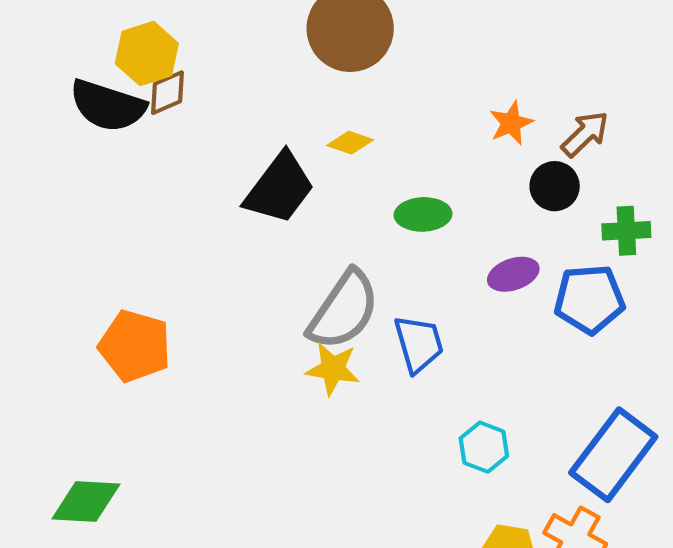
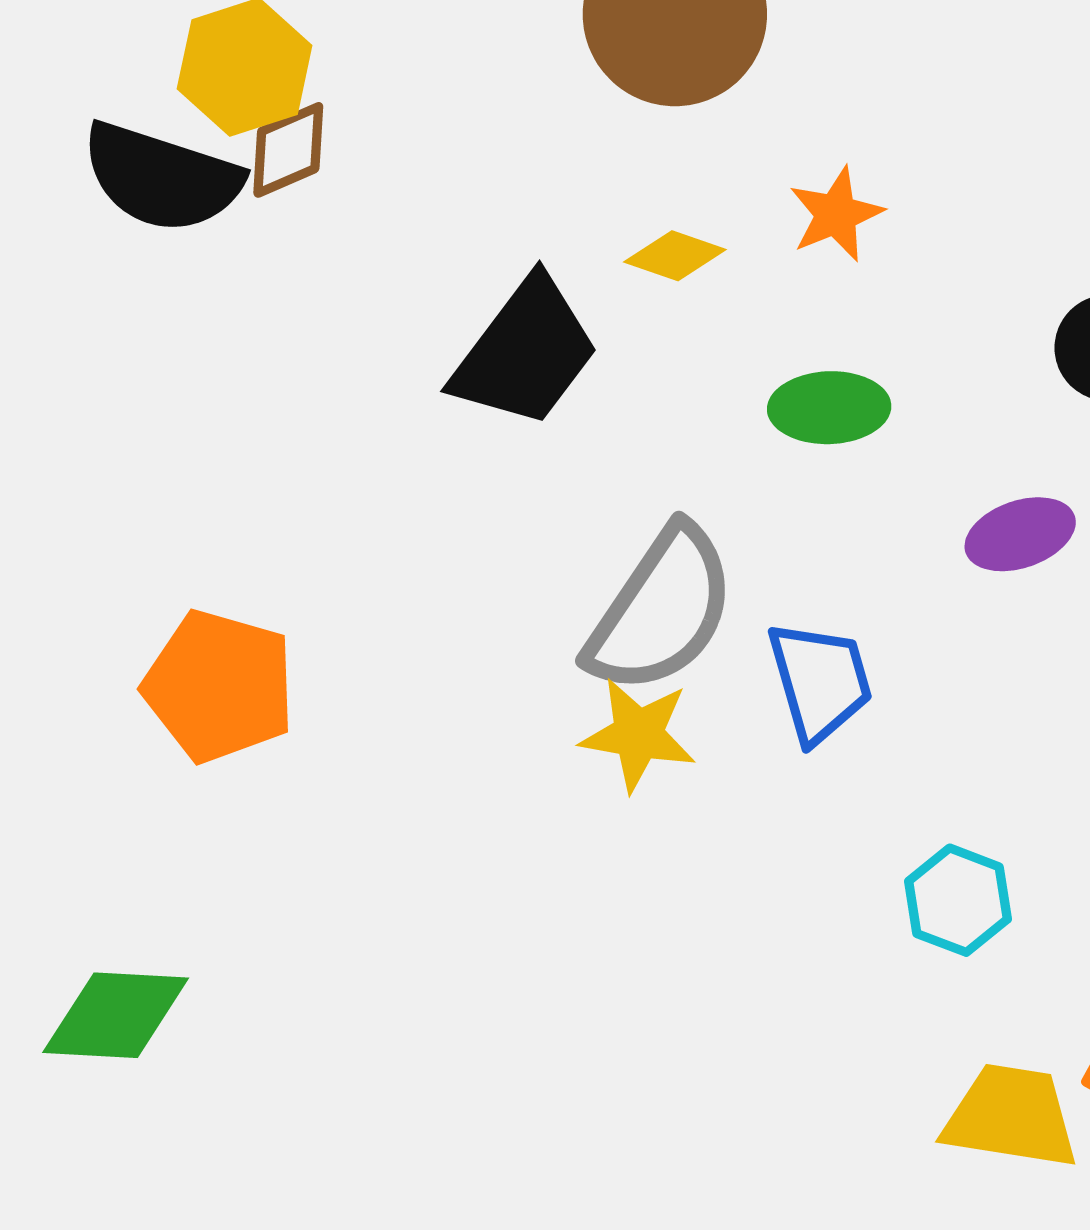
orange star: (511, 123) -> (836, 214), moved

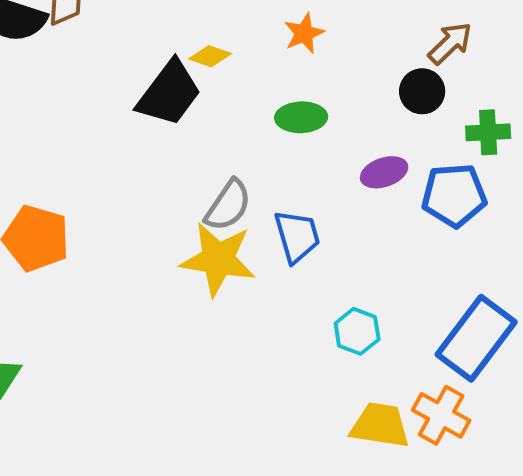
yellow diamond: (675, 256) -> (210, 56), moved
gray semicircle: (661, 610) -> (228, 205), size x0.7
yellow star: (638, 734) -> (218, 259), size x1.5

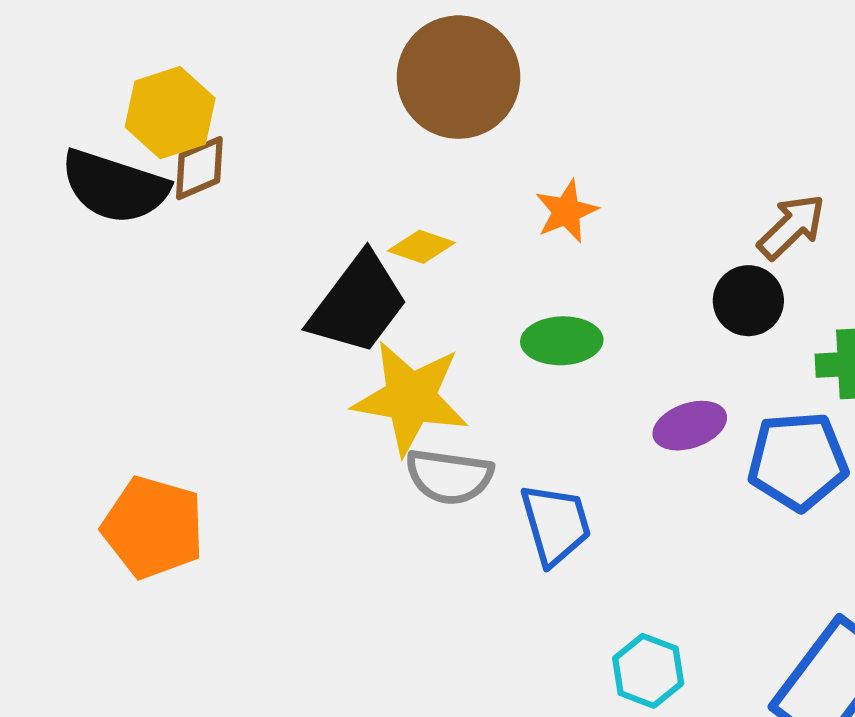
gray semicircle: (228, 205) -> (449, 477), turned 64
yellow star: (218, 259) -> (411, 398), moved

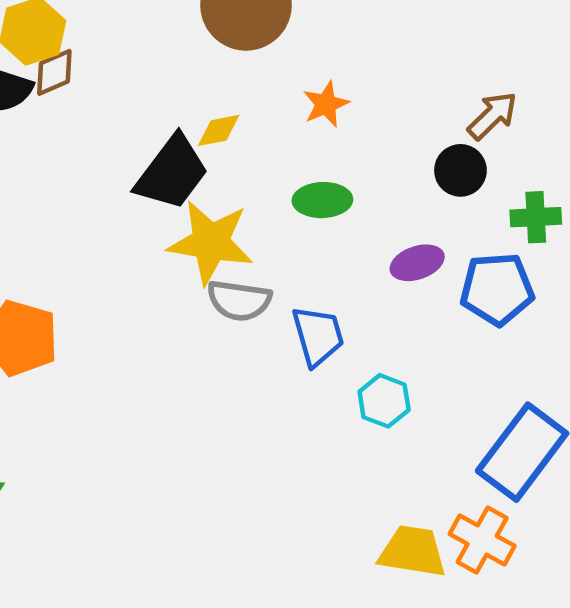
yellow diamond: (421, 247) -> (219, 130), turned -30
cyan hexagon: (648, 671) -> (384, 401), moved

